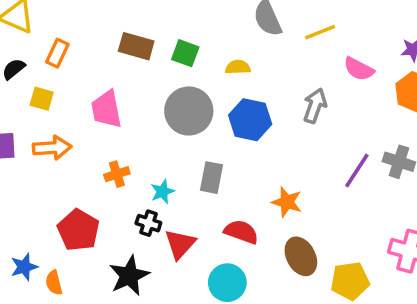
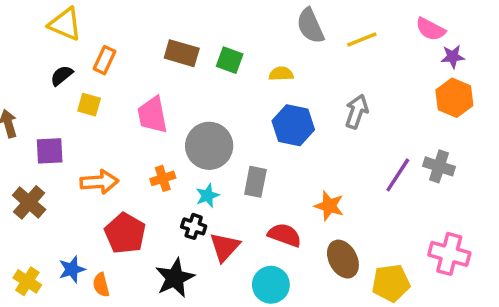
pink semicircle: (359, 69) -> (430, 29), moved
gray circle: (189, 111) -> (209, 146), moved
orange arrow: (52, 148) -> (99, 182), moved

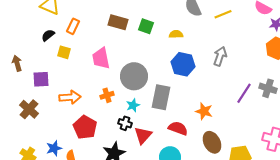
gray rectangle: (255, 182) -> (161, 97), size x1.4

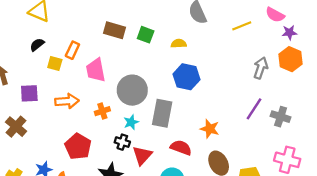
yellow line: (223, 14) -> (242, 26), moved
orange rectangle: (73, 26) -> (72, 50), moved
gray arrow: (220, 56) -> (261, 68), moved
gray cross: (268, 88) -> (281, 117), moved
orange arrow: (70, 97) -> (67, 101), moved

